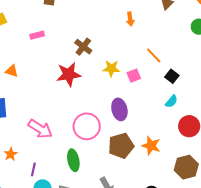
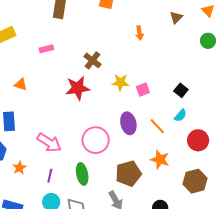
orange line: (154, 55) -> (157, 126), moved
brown pentagon: (121, 146) -> (128, 174), moved
purple line: (33, 169) -> (50, 176), moved

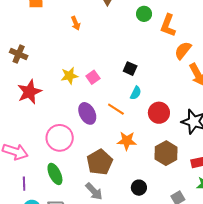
brown cross: (92, 60) -> (19, 54), moved

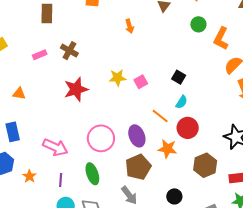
purple ellipse: (87, 113) -> (137, 136), moved
red circle: (159, 113) -> (188, 128), moved

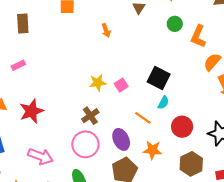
brown cross: (69, 51) -> (90, 116), moved, turned 30
black square: (179, 77) -> (159, 78), size x1.6
red star: (76, 89) -> (31, 111), moved
red circle: (188, 128) -> (182, 127), moved

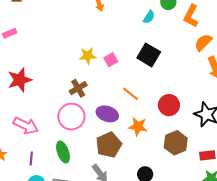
cyan semicircle: (163, 103) -> (149, 17), moved
purple ellipse: (121, 139) -> (107, 114), turned -50

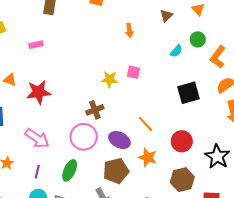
black square: (149, 55) -> (188, 93), moved, turned 35
pink square: (111, 60) -> (133, 72), moved, turned 32
green ellipse: (63, 152) -> (70, 170), turned 35

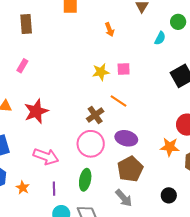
pink rectangle: (36, 45) -> (22, 66), turned -32
yellow star: (109, 79) -> (101, 72), moved
orange line: (146, 124) -> (119, 101), moved
orange star: (148, 157) -> (170, 147), moved

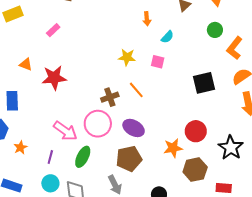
cyan semicircle: (160, 38) -> (167, 37), moved
pink square: (124, 69) -> (158, 62), moved
orange star: (170, 147) -> (173, 148), turned -30
pink arrow: (46, 156) -> (65, 131), moved

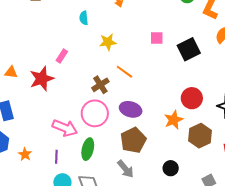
pink rectangle: (53, 30) -> (62, 56), moved
cyan semicircle: (167, 37) -> (84, 18), moved, turned 144
pink square: (158, 62) -> (157, 38), moved

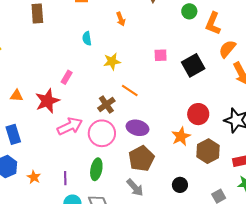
pink arrow: (65, 128) -> (70, 126), moved, turned -45

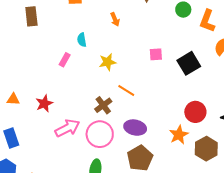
pink rectangle: (67, 77) -> (65, 60), moved
red star: (47, 101) -> (44, 103), size x0.7

